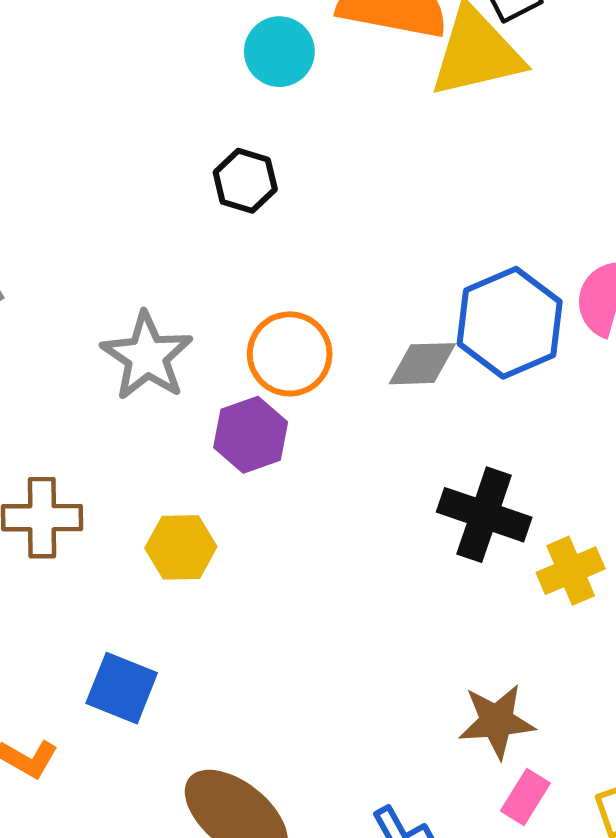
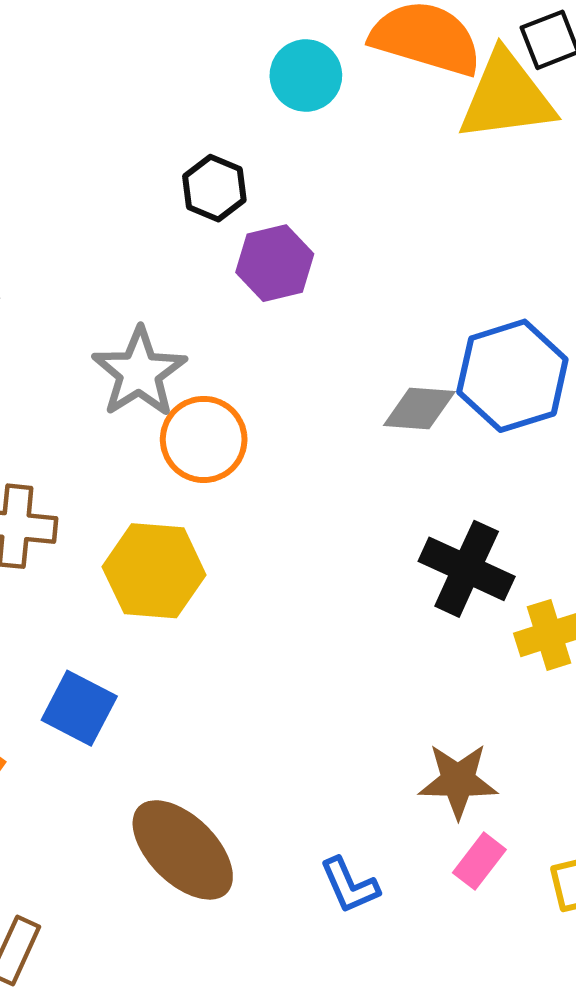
black hexagon: (245, 181) -> (214, 188), moved
orange circle: (290, 354) -> (204, 439), moved
purple hexagon: (251, 435) -> (275, 263), moved
yellow hexagon: (181, 547) -> (154, 571), size x1.4

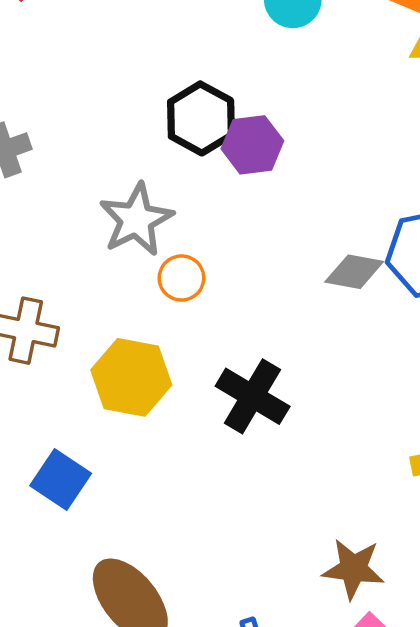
black hexagon: (214, 188) -> (201, 118), moved, size x1.4
orange circle: (204, 439) -> (181, 278), size x0.7
black cross: (467, 569) -> (253, 396), moved

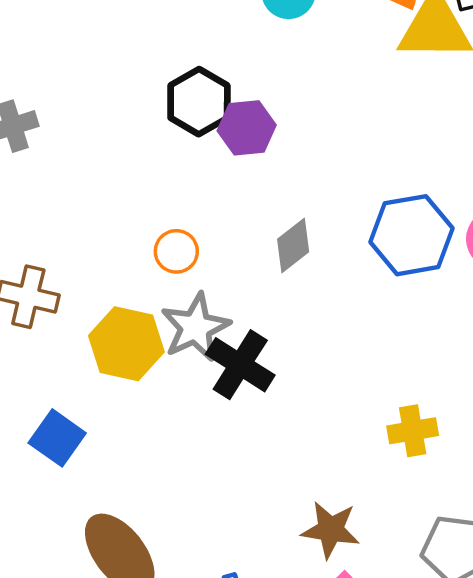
gray star: (136, 220) -> (195, 327), moved
gray diamond: (354, 272) -> (293, 245), moved, turned -50

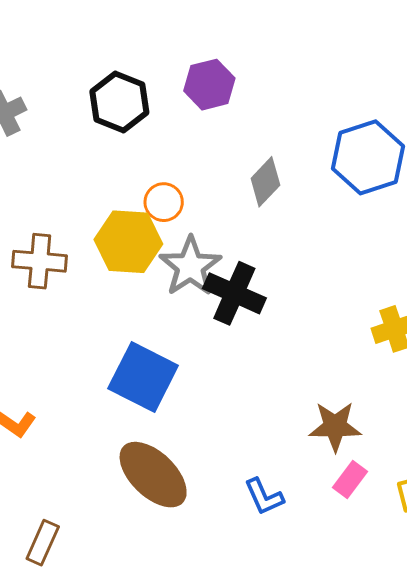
black hexagon: (199, 102) -> (119, 102), moved
yellow hexagon: (126, 344) -> (128, 242), moved
blue square: (57, 438) -> (143, 377), moved, size x1.4

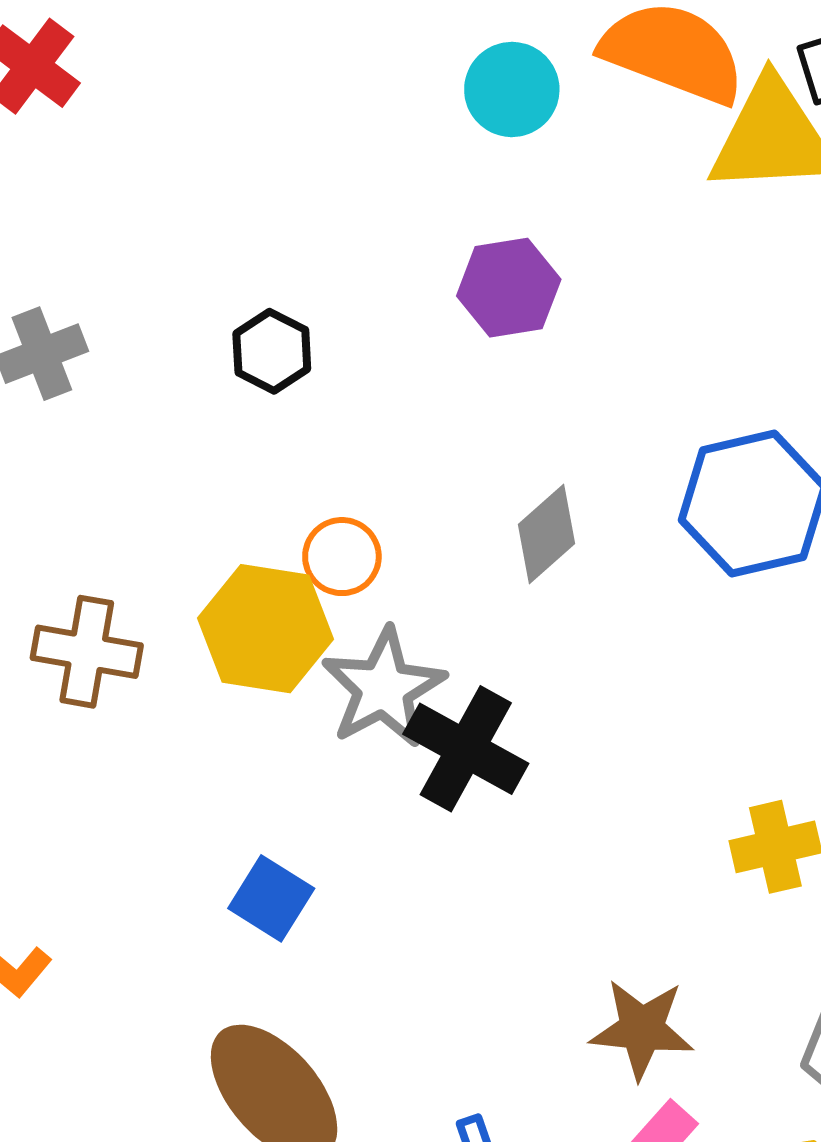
purple hexagon: (209, 85) -> (509, 288), moved
black hexagon: (119, 102) -> (272, 351), size x0.7
blue square: (143, 377) -> (271, 898), size x0.6

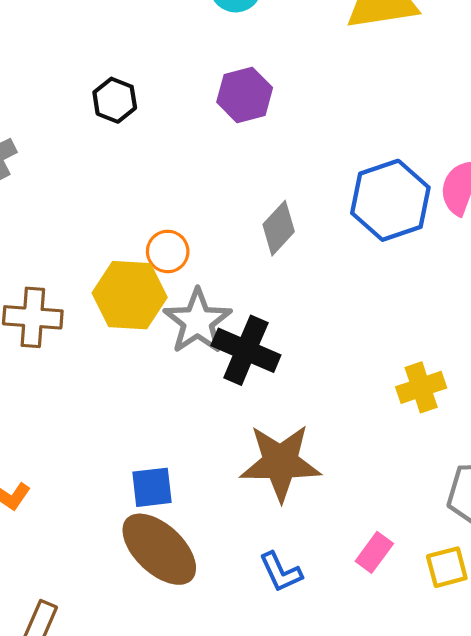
black hexagon: (272, 351) -> (115, 100), moved
blue square: (271, 898) -> (152, 487), moved, turned -33
brown star: (642, 1029) -> (280, 463), moved, size x1.4

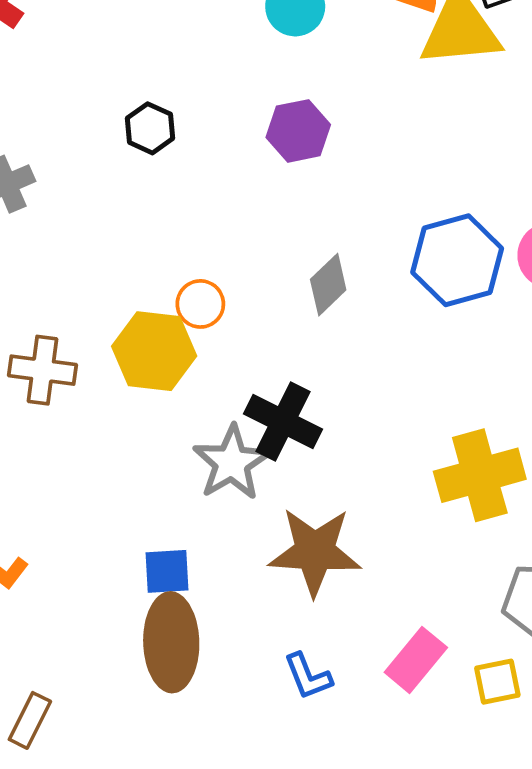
gray star: (198, 321) -> (232, 463), moved
yellow cross: (421, 387) -> (480, 475), size x1.6
brown ellipse: (159, 549) -> (171, 642), turned 42
pink rectangle: (374, 552) -> (416, 660), size x1.4

